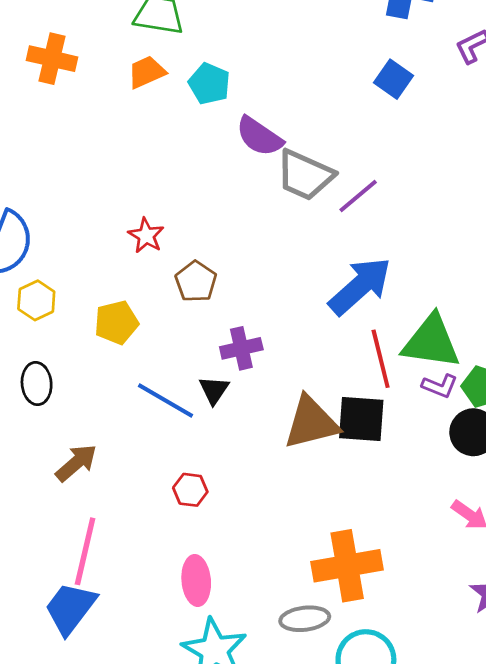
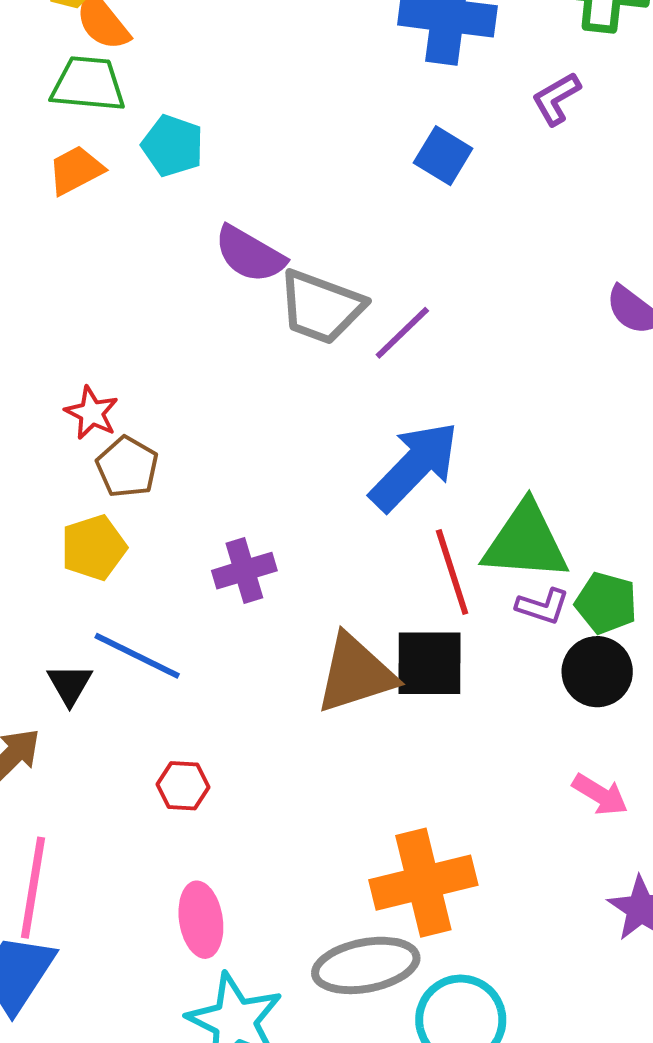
cyan pentagon: (209, 84) -> (173, 146), moved
brown pentagon: (196, 282) -> (127, 467), moved
yellow pentagon: (116, 322) -> (94, 548), moved
black triangle: (214, 390) -> (70, 684), moved
gray ellipse: (305, 619) -> (366, 965), size x1.4

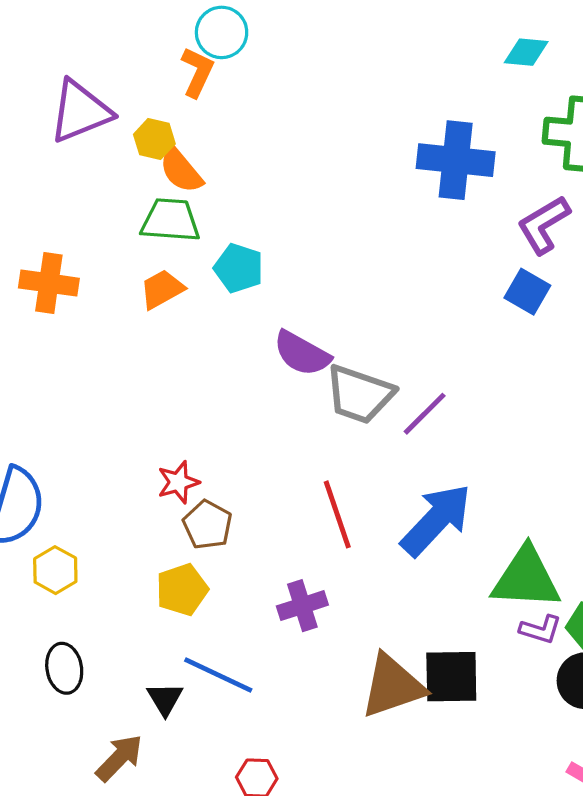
purple L-shape: (556, 99) -> (544, 225), size x1.4
blue square: (443, 156) -> (527, 292), moved
red star: (92, 413) -> (178, 482), turned 30
red line: (452, 572) -> (337, 514), moved

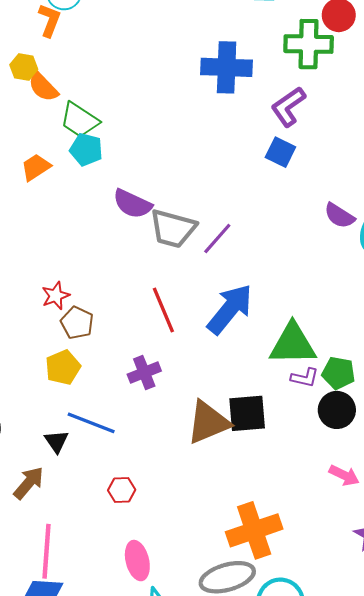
green trapezoid: (170, 220) -> (79, 120), moved, turned -147

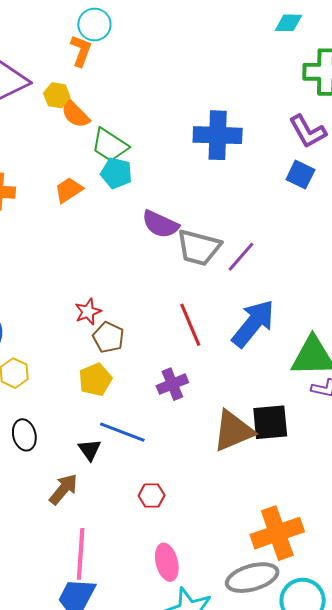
blue cross: (227, 67) -> (218, 135), moved
purple L-shape: (288, 107) -> (308, 131), turned -84

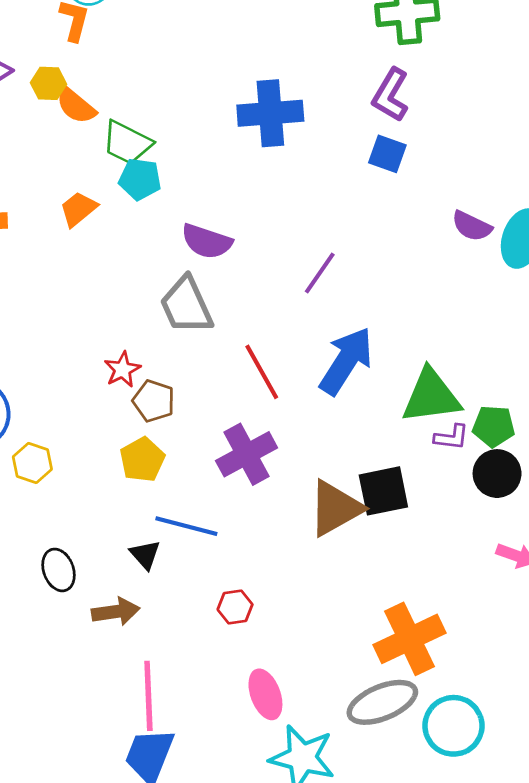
purple L-shape: (308, 131) -> (391, 95), turned 66
gray trapezoid: (199, 248) -> (186, 305), moved, turned 57
purple cross: (172, 384) -> (247, 454), size x1.4
black ellipse: (24, 435) -> (59, 570), moved
brown arrow: (63, 489) -> (116, 612), turned 48

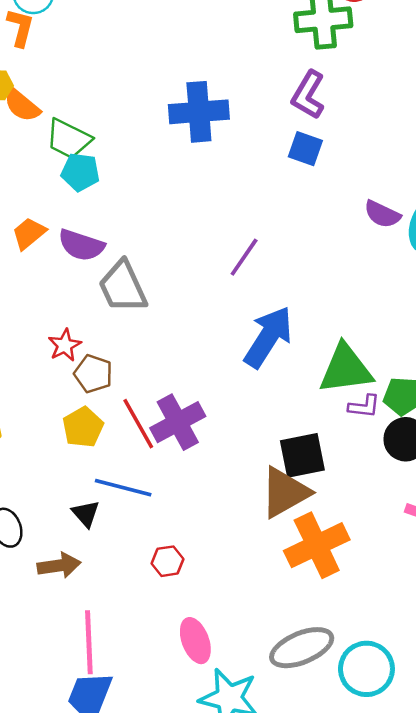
orange trapezoid: (78, 209) -> (29, 233), moved
purple semicircle: (207, 241) -> (81, 245), moved
red line: (262, 372) -> (138, 424), moved
brown triangle: (335, 508) -> (285, 492), moved
orange cross: (410, 639) -> (317, 545), moved

